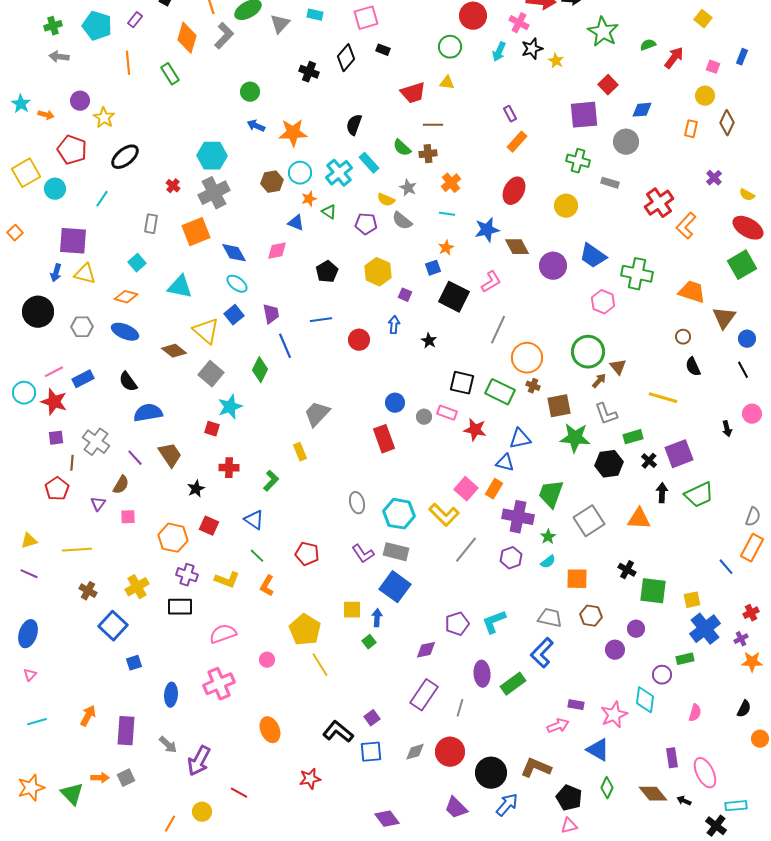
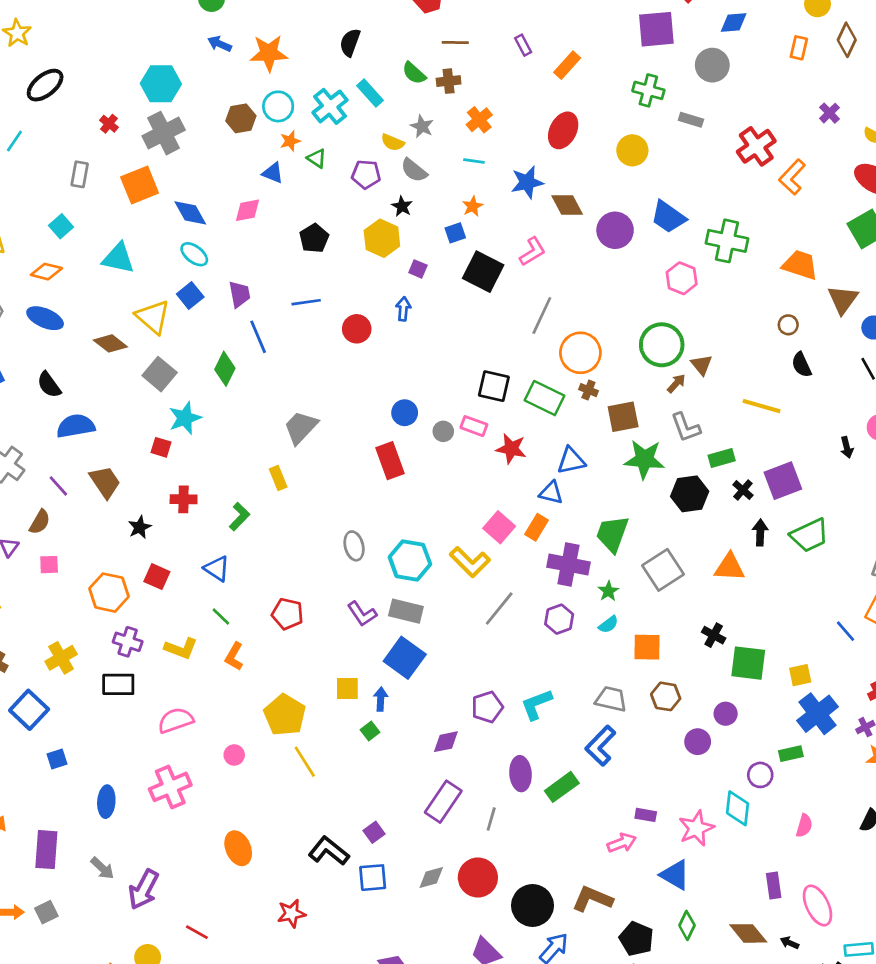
purple rectangle: (510, 114) -> (523, 45), moved
black star: (429, 341) -> (402, 206), moved

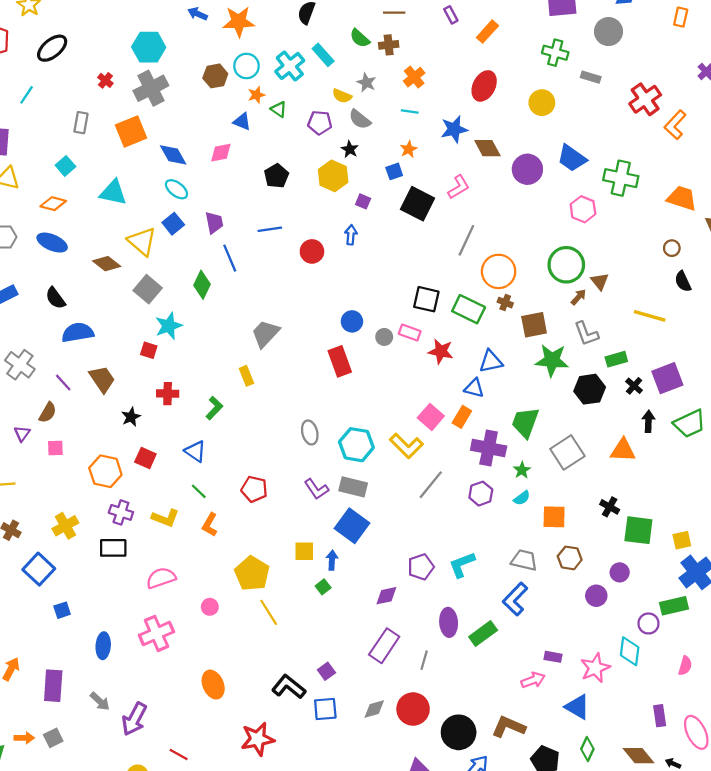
green rectangle: (791, 754) -> (674, 606), size x1.4
red star: (291, 913) -> (258, 739), size x1.4

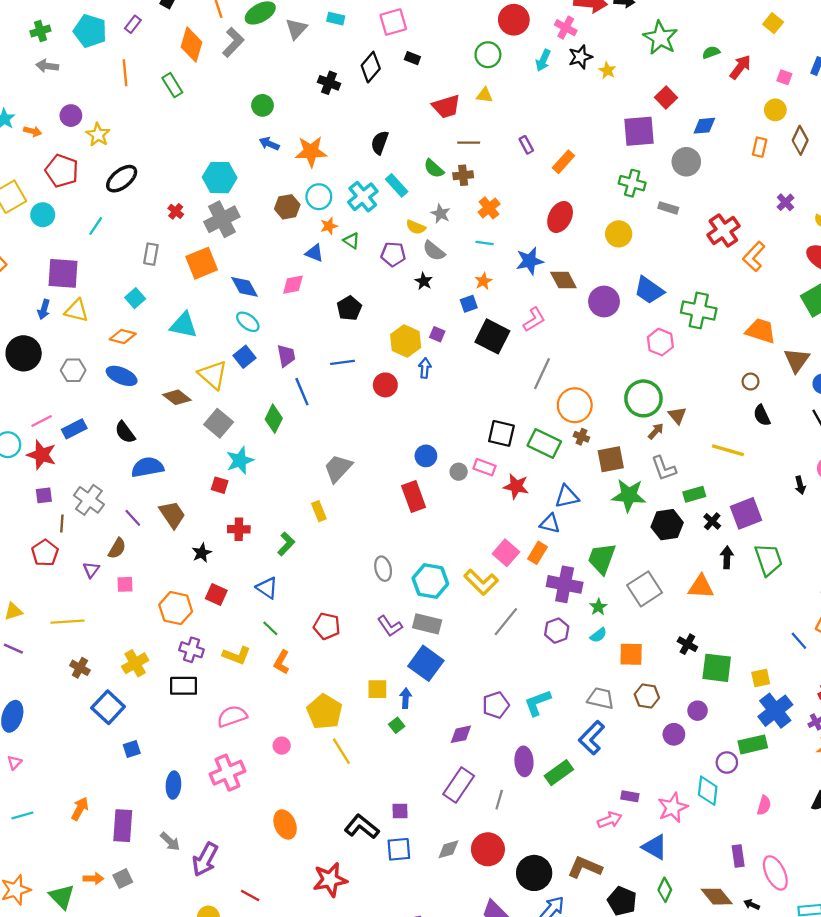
yellow hexagon: (333, 176) -> (406, 341), moved
green trapezoid: (690, 424) -> (769, 560), turned -84
purple square: (326, 671) -> (400, 811), turned 35

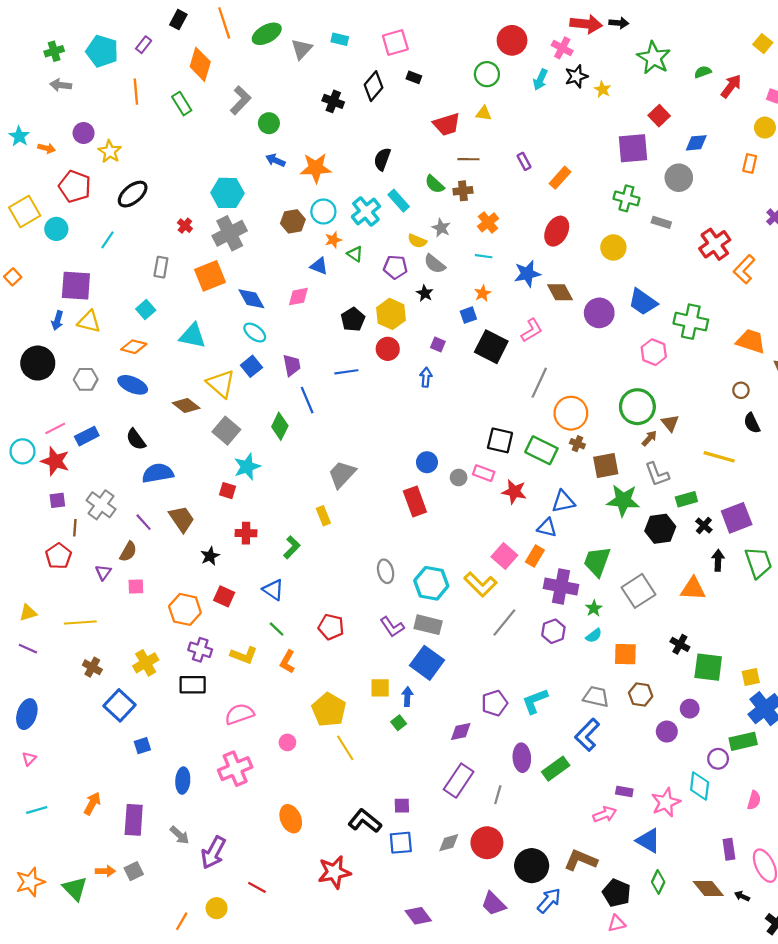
gray L-shape: (233, 42) -> (241, 100), moved
yellow hexagon: (406, 341) -> (391, 314), moved
red circle: (385, 385) -> (388, 349), moved

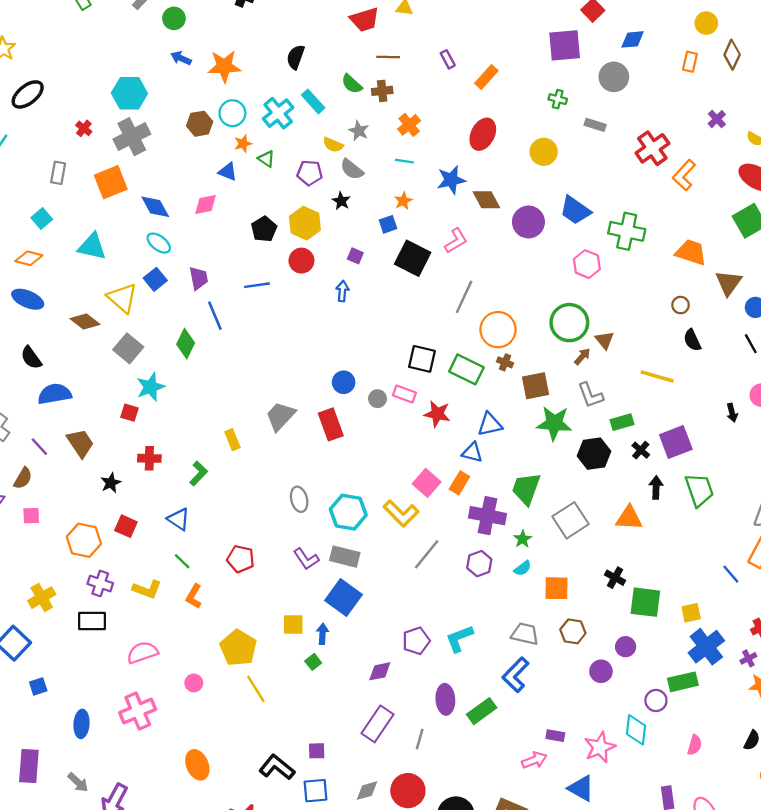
green cross: (626, 198) -> (558, 99), size x0.7
gray trapezoid: (342, 474) -> (280, 416), moved

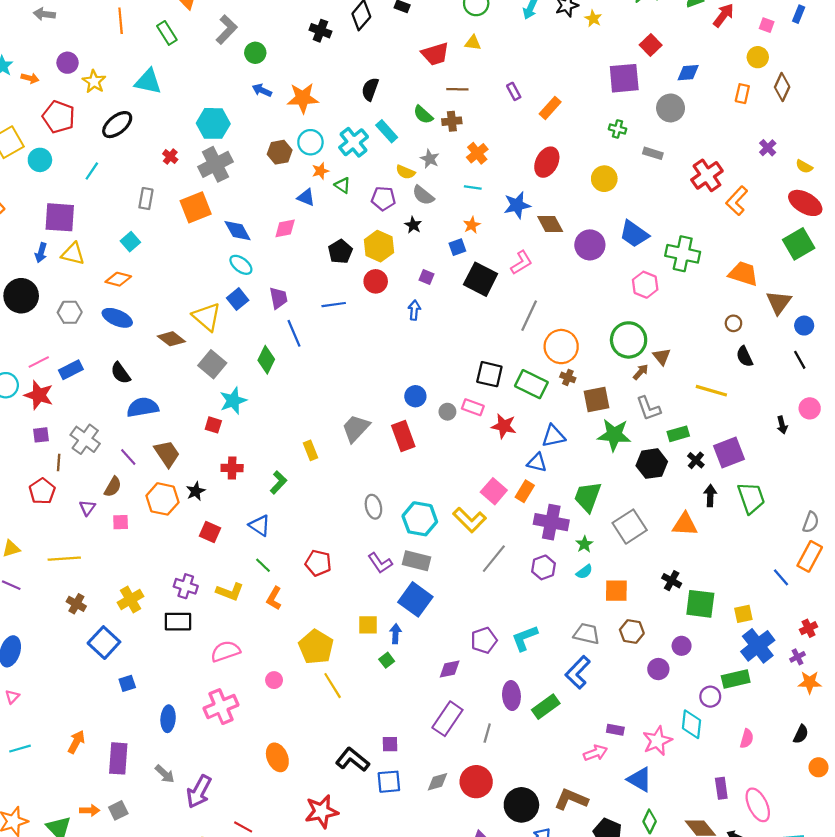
cyan triangle: (92, 247) -> (148, 81), moved
orange hexagon: (84, 540) -> (162, 499), moved

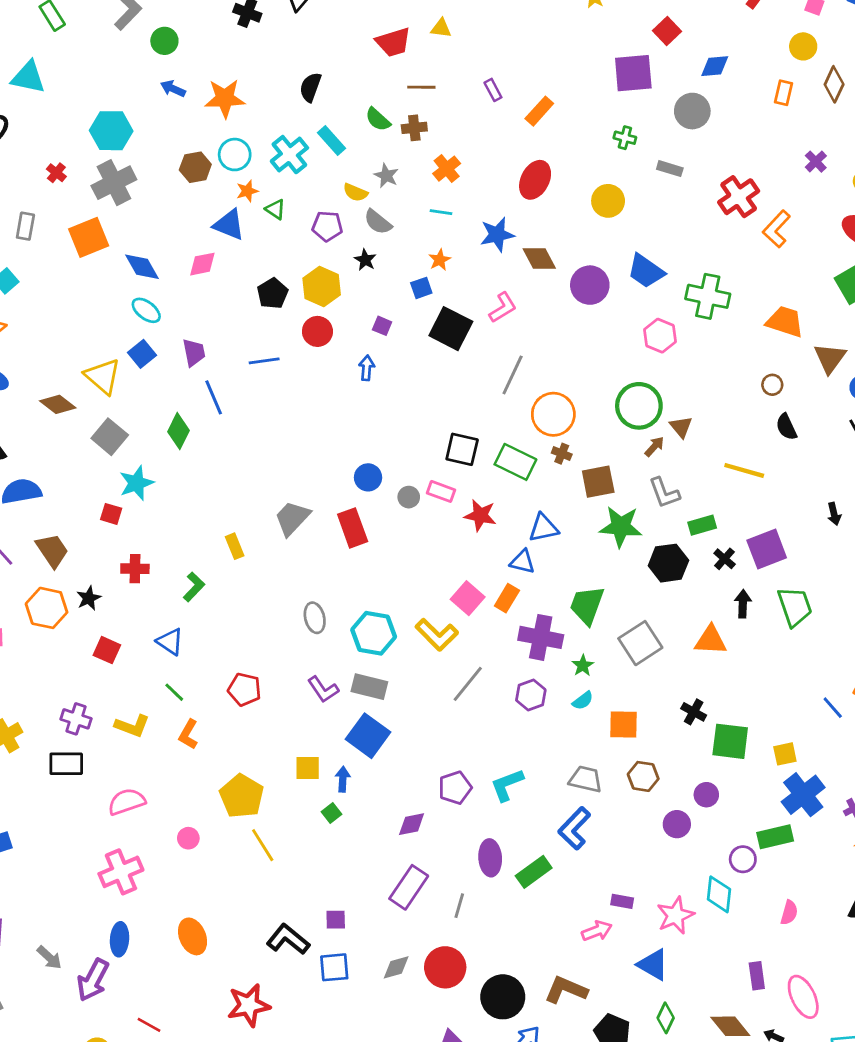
blue triangle: (306, 197) -> (229, 225), size x1.4
blue ellipse: (168, 719) -> (120, 939), moved

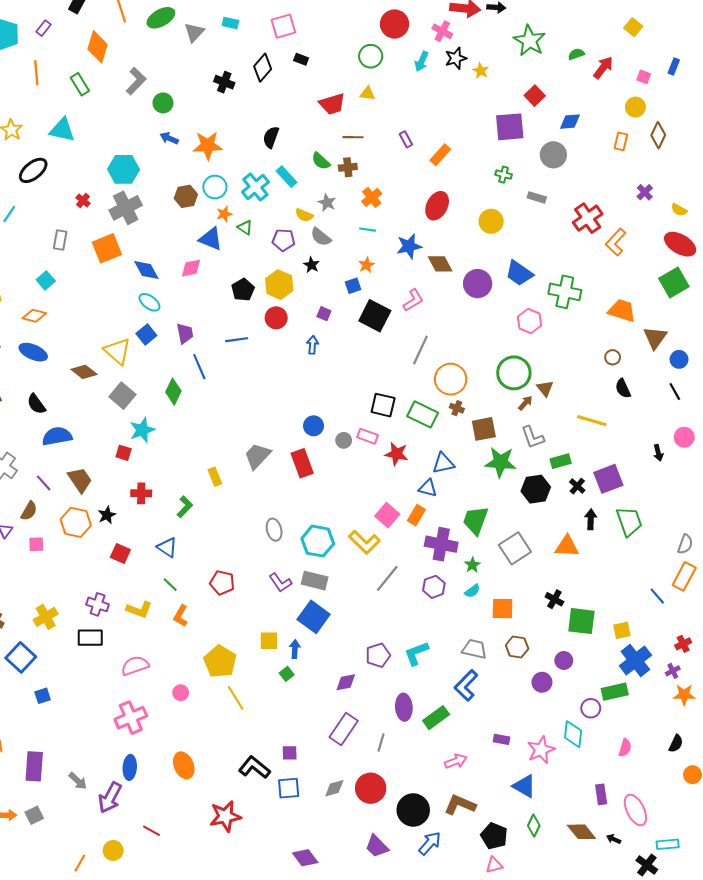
pink arrow: (597, 931) -> (456, 761), moved

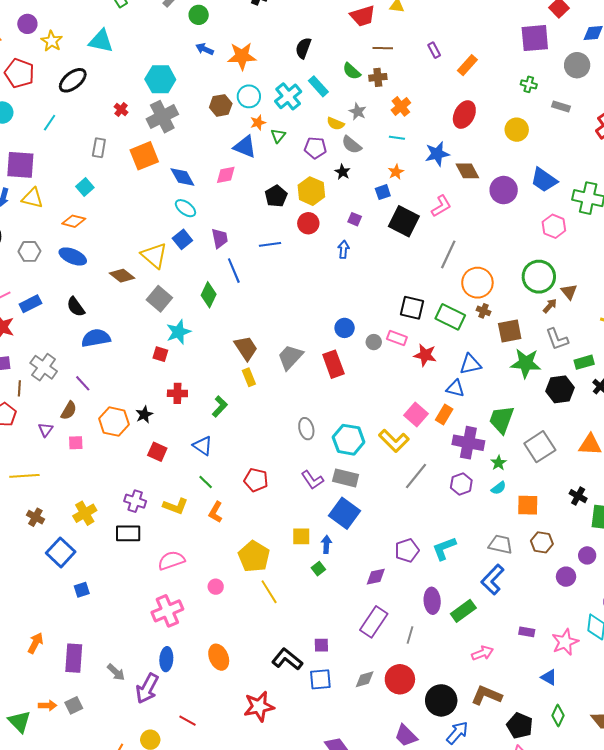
green triangle: (245, 228) -> (278, 136), turned 35
brown trapezoid: (80, 480) -> (246, 348), moved
blue triangle: (524, 786) -> (549, 677), size x0.7

